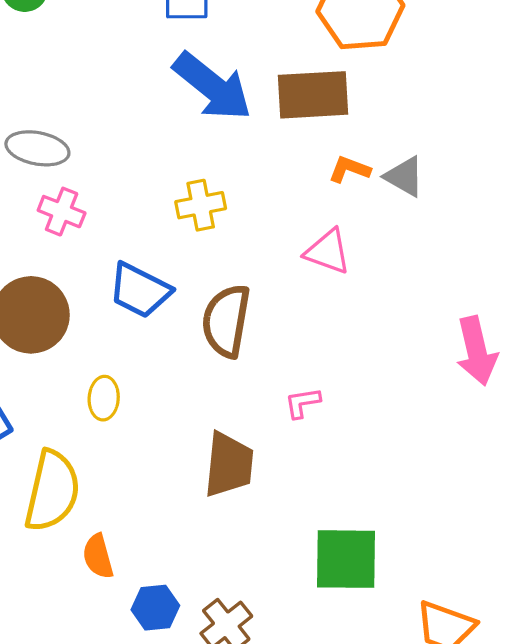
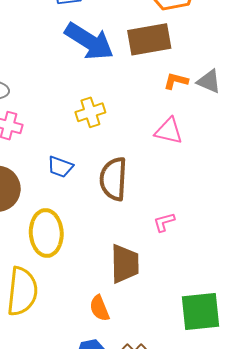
blue trapezoid: (140, 290) -> (60, 167), size x0.7
yellow ellipse: (104, 398) -> (46, 233), size x1.8
orange semicircle: (98, 556) -> (99, 308), moved

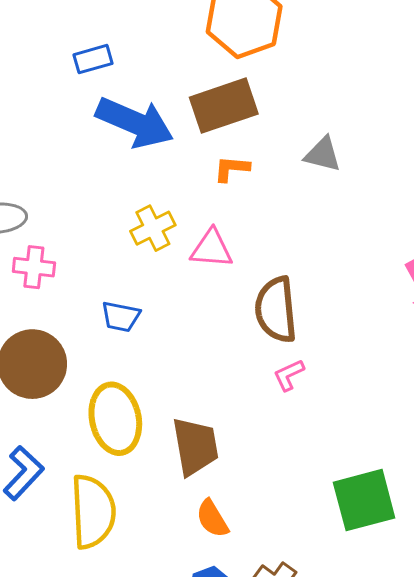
orange L-shape: (176, 81) -> (232, 169), moved
pink triangle: (169, 131) -> (212, 249), moved
brown semicircle: (113, 179) -> (276, 310), moved
brown trapezoid: (125, 264) -> (195, 446), moved

